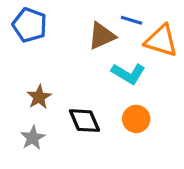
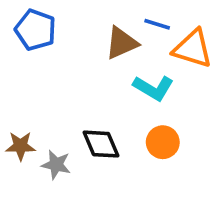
brown star: (39, 97) -> (20, 146), moved, turned 30
gray star: (33, 138) -> (56, 165), moved, turned -30

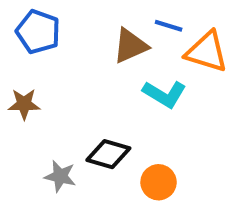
orange circle: (163, 142) -> (159, 182), moved
black diamond: (101, 144) -> (108, 154), turned -51
brown star: (20, 146) -> (24, 104), moved

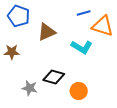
blue line: (169, 26) -> (84, 13), turned -32
brown triangle: (130, 46) -> (47, 32), moved

